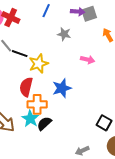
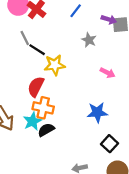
blue star: (62, 88) -> (97, 112), moved

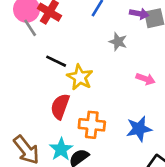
gray line: (25, 38) -> (30, 28), moved
yellow star: (55, 65) -> (80, 77), turned -30
orange cross: (43, 108) -> (92, 125), moved

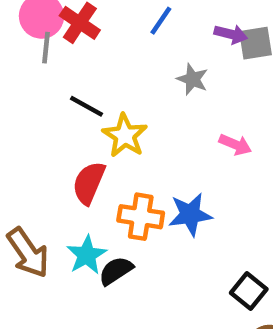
gray line: (30, 28) -> (46, 48), turned 36
blue star: (139, 129) -> (190, 214), moved

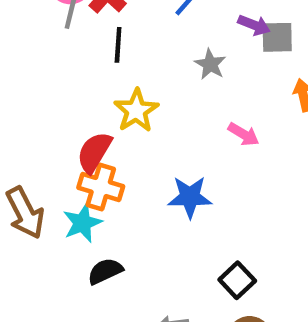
black line: (87, 106) -> (118, 45), moved, turned 57
orange cross: (141, 217) -> (101, 187), moved
black semicircle: (116, 271) -> (105, 271), moved

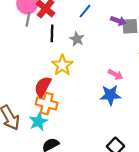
gray star: (210, 64) -> (77, 39), moved
blue star: (190, 197) -> (110, 95), moved

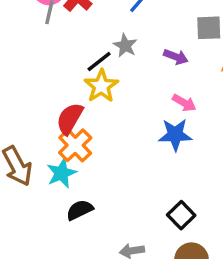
purple arrow: (118, 21) -> (176, 57), moved
black line: (52, 33) -> (99, 61), moved, turned 49
orange cross: (47, 103) -> (75, 145), turned 30

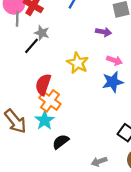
gray star: (125, 46) -> (42, 33), moved
black line: (99, 61) -> (32, 46), moved
yellow star: (101, 86) -> (78, 63), moved

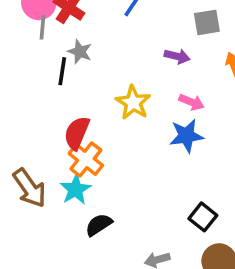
black line: (32, 46) -> (62, 71), turned -36

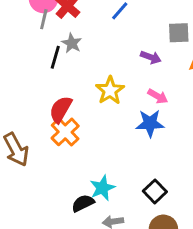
cyan star: (75, 190) -> (102, 188), moved
black semicircle: (99, 225) -> (83, 203), moved

